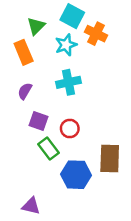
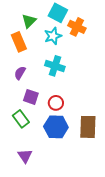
cyan cross: (68, 82) -> (55, 66), turned 30
green rectangle: (49, 148) -> (21, 119), moved
blue hexagon: (76, 175) -> (56, 127), moved
purple triangle: (31, 206) -> (25, 156), moved, turned 42

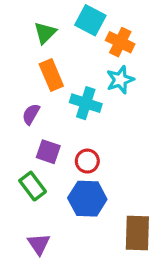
cyan star: (53, 36) -> (120, 80), moved
orange rectangle: (19, 42) -> (51, 75), moved
brown rectangle: (88, 127) -> (137, 233), moved

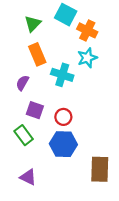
purple triangle: (39, 244) -> (28, 177), turned -30

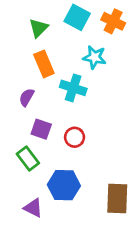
orange cross: (87, 30) -> (113, 21), moved
cyan star: (87, 58) -> (95, 57), moved, turned 30
blue hexagon: (63, 144) -> (64, 185), moved

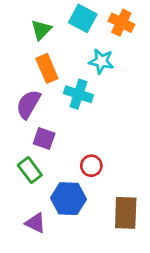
purple semicircle: (27, 97) -> (28, 104), size x1.5
red circle: (75, 137) -> (91, 166), moved

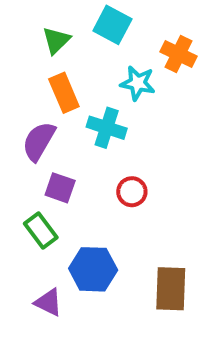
orange cross: (121, 23) -> (178, 54), moved
red circle: (91, 166) -> (132, 192), moved

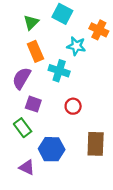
brown rectangle: (171, 289) -> (96, 144), moved

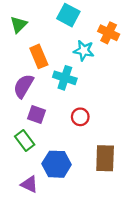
green triangle: (31, 22) -> (19, 25), moved

